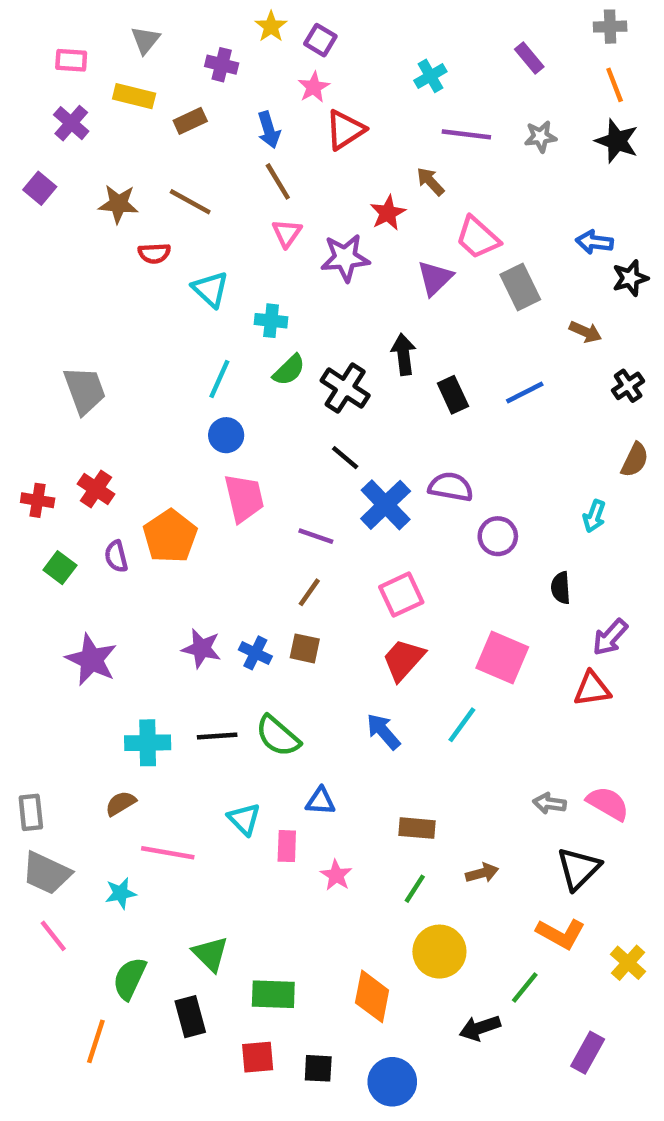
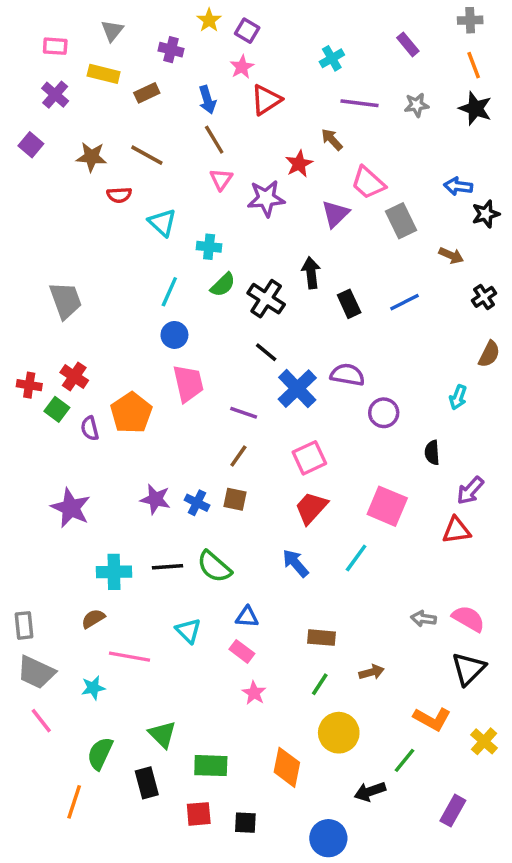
green square: (60, 568) -> (57, 409), moved
pink rectangle: (287, 846) -> (242, 651), moved, turned -55
black triangle: (579, 868) -> (468, 669), moved
pink star: (336, 875) -> (254, 693), moved
blue circle: (392, 1082) -> (328, 838), moved

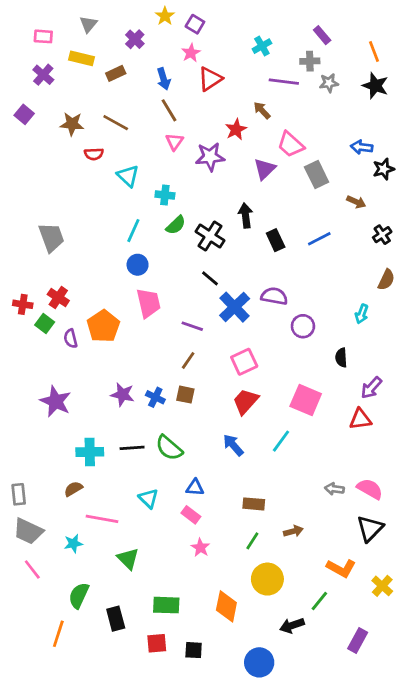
gray cross: (470, 20) -> (310, 61), moved
purple cross: (171, 50) -> (135, 39), turned 30
green triangle: (162, 734) -> (128, 559), moved

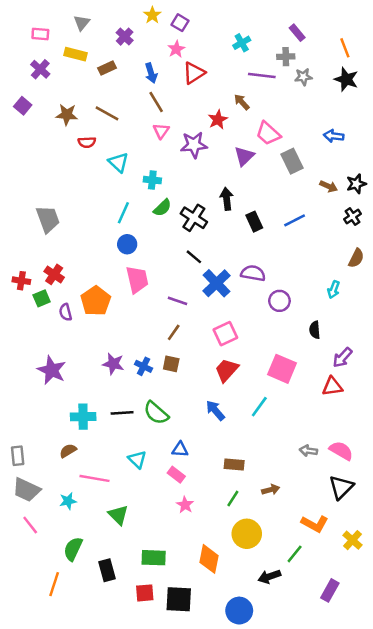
black star: (384, 169) -> (356, 184), moved
green square: (45, 323) -> (42, 298), turned 30
black square: (194, 650) -> (179, 599), size x1.6

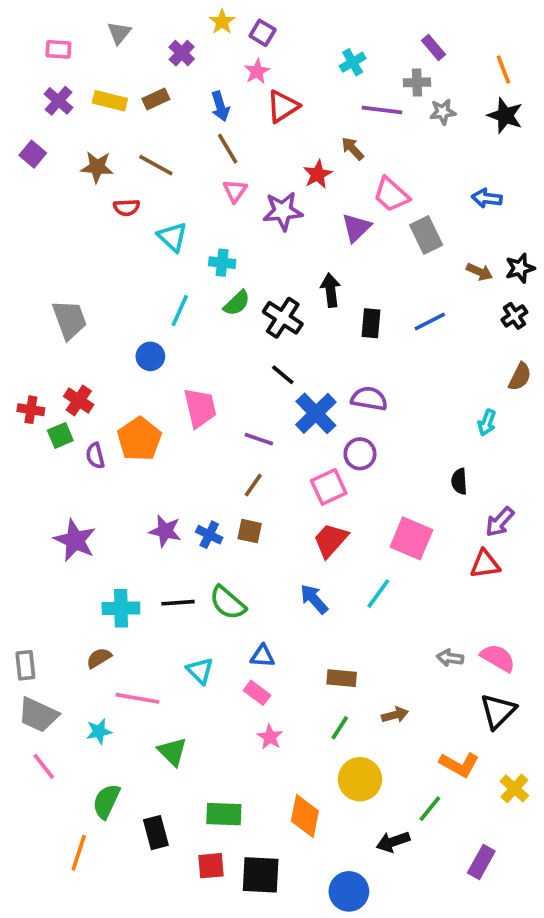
yellow rectangle: (76, 54) -> (110, 101), moved
black rectangle: (254, 222) -> (371, 323), turned 30
blue circle: (127, 244) -> (150, 356), moved
purple circle: (279, 301) -> (360, 454), moved

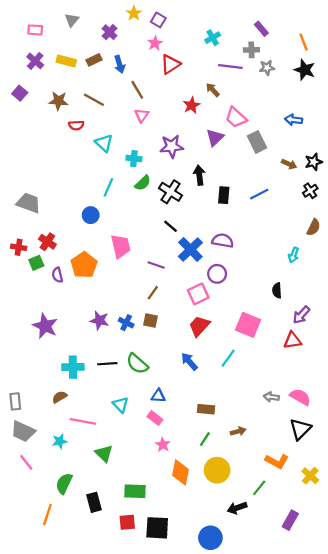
blue arrow: (220, 106) -> (119, 64), moved
purple star: (283, 211) -> (172, 146), moved
gray trapezoid: (69, 320) -> (29, 203), moved, turned -50
orange diamond: (305, 816) -> (180, 472), moved

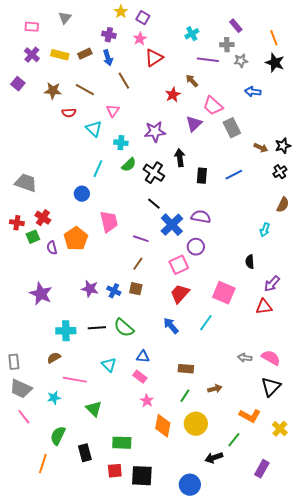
purple cross: (109, 32) -> (109, 35), moved, turned -32
pink triangle: (142, 115) -> (113, 111), moved
blue arrow: (294, 120) -> (253, 92), moved

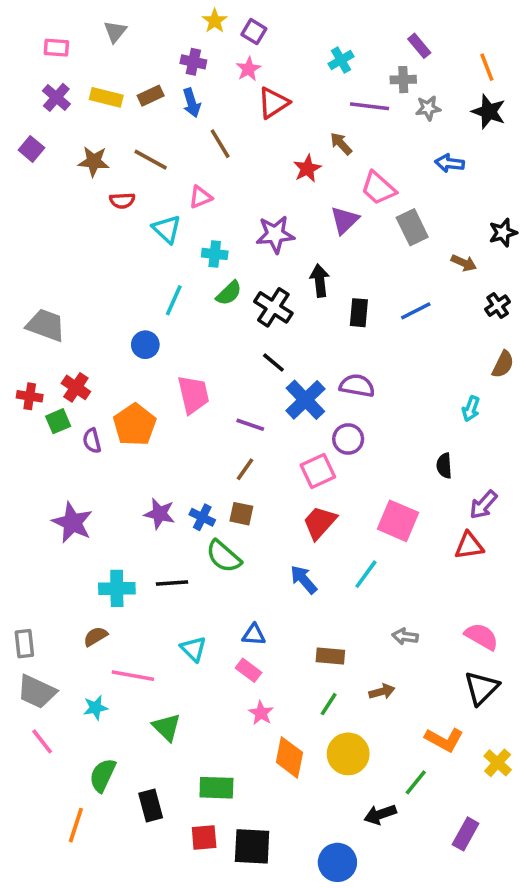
pink triangle: (113, 111) -> (200, 197), turned 32
black star: (283, 146) -> (503, 233), moved
green semicircle: (124, 328) -> (224, 556), moved
gray arrow: (245, 358) -> (405, 636), moved

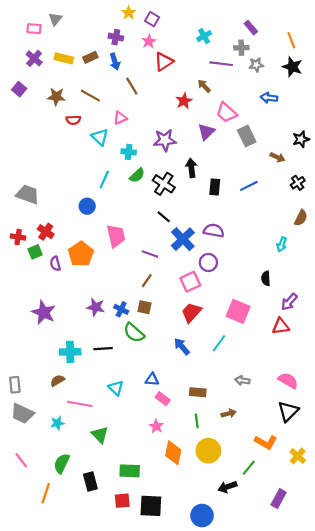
gray triangle: (115, 32) -> (55, 19), moved
pink rectangle: (249, 670) -> (163, 399), moved
green line: (329, 704) -> (197, 421), turned -40
pink line: (42, 741) -> (21, 460), moved

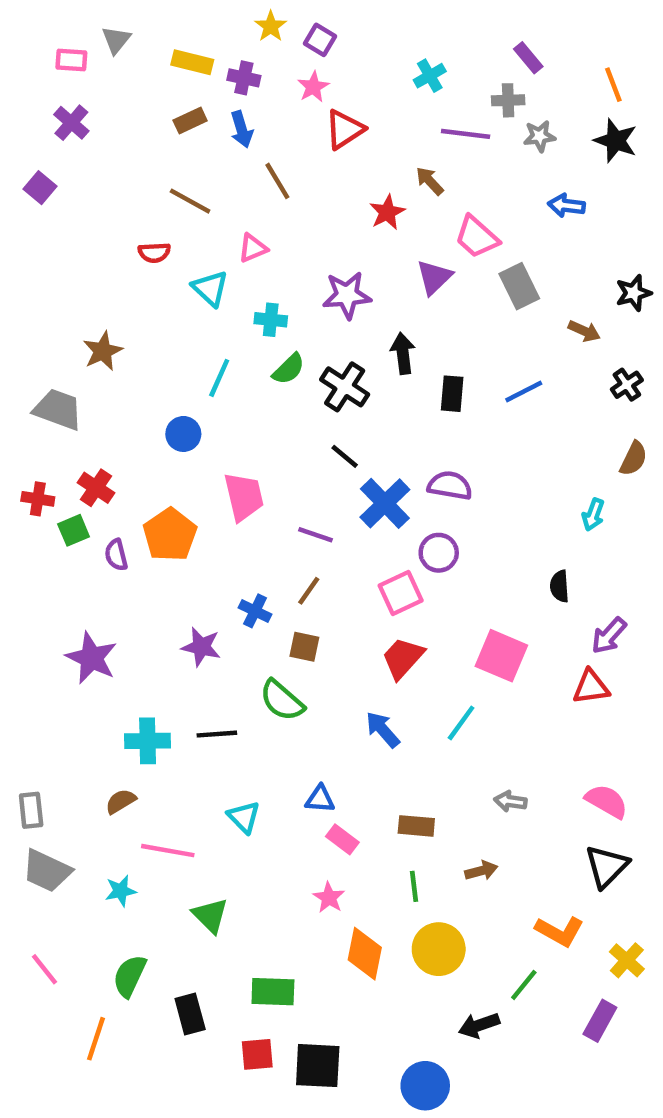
yellow rectangle: (64, 58) -> (192, 62), moved
brown star: (56, 97) -> (103, 351), moved, turned -30
blue cross: (121, 309) -> (255, 611), moved
purple rectangle: (279, 499) -> (600, 1021), moved

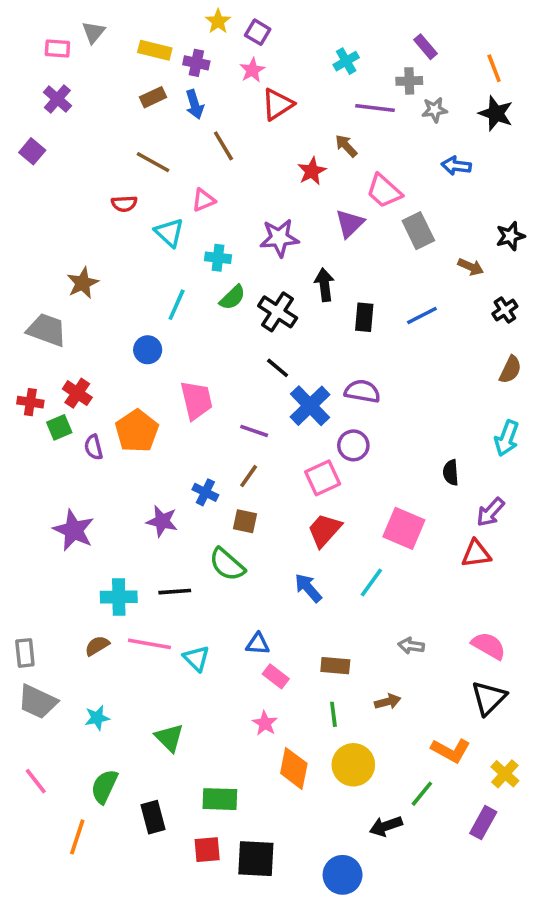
cyan arrow: (593, 515) -> (507, 438), moved, size x1.4
pink line: (168, 851) -> (149, 644), moved

